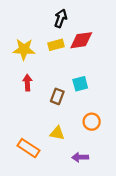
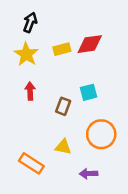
black arrow: (61, 18) -> (30, 22), moved
yellow star: (24, 49) -> (26, 54), turned 30
orange circle: (92, 122) -> (101, 134), size x1.5

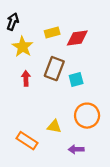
black arrow: (30, 22) -> (13, 22), moved
yellow rectangle: (62, 49) -> (52, 33), moved
brown rectangle: (63, 106) -> (54, 69), moved, size x1.5

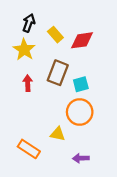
black arrow: (13, 22) -> (29, 23), moved
yellow rectangle: (52, 33) -> (55, 35), turned 64
orange circle: (87, 116) -> (80, 112), moved

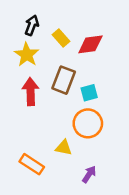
red arrow: (28, 83) -> (30, 92), size x1.5
purple arrow: (81, 158) -> (89, 174), turned 126

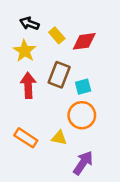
black arrow: (32, 25) -> (29, 23), turned -90
orange rectangle: (32, 164) -> (26, 138), moved
purple arrow: (89, 174) -> (83, 163), size x1.5

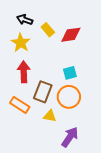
brown rectangle: (59, 75) -> (43, 92), moved
orange rectangle: (26, 138) -> (20, 105), moved

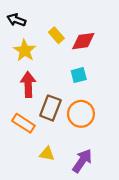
black arrow: (25, 20) -> (16, 20), moved
cyan square: (70, 73) -> (79, 75), moved
yellow triangle: (50, 116) -> (47, 154), moved

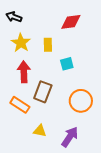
yellow rectangle: (56, 35) -> (48, 45), moved, turned 40
red diamond: (83, 41) -> (71, 22), moved
orange circle: (81, 114) -> (81, 101), moved

